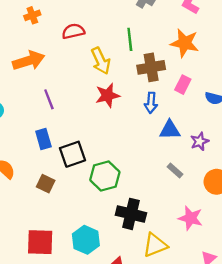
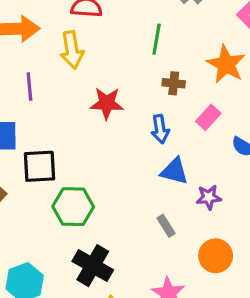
yellow arrow: (101, 61) -> (72, 50), moved
brown cross: (151, 67) -> (174, 83), size x0.6
blue arrow: (151, 103) -> (160, 129), turned -30

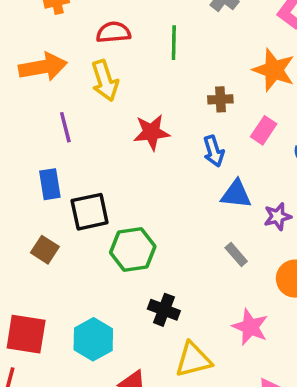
green line: (157, 39) -> (174, 43), moved
black cross: (93, 266) -> (164, 310), size x0.7

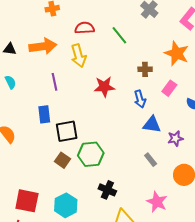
green line: (174, 43) -> (119, 35), turned -42
brown square: (45, 250) -> (62, 160), moved

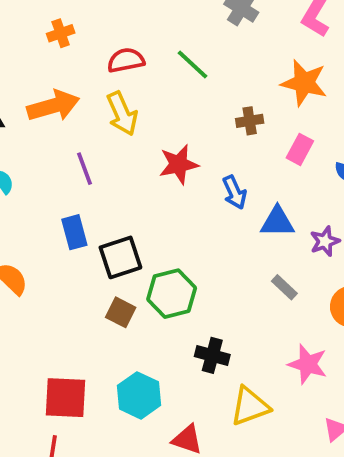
blue arrow: (140, 99) -> (235, 192), moved

